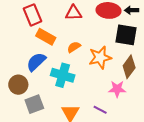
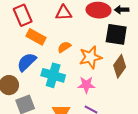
pink star: (117, 89) -> (86, 85), moved

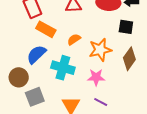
black square: (116, 34) -> (126, 27), size x0.7

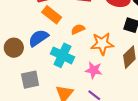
brown circle: (19, 77) -> (14, 48), moved

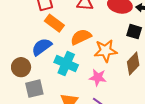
orange semicircle: (78, 29) -> (81, 37), size x1.5
brown circle: (14, 48) -> (21, 67), moved

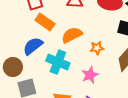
orange star: (106, 51) -> (97, 48), size x0.6
pink star: (98, 77) -> (90, 75), turned -30

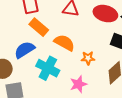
orange semicircle: (72, 35) -> (64, 43), turned 50

